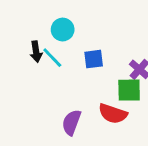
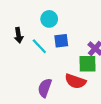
cyan circle: (63, 30) -> (49, 19), moved
cyan line: (52, 58) -> (39, 46), moved

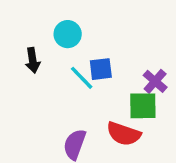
cyan circle: (49, 19) -> (68, 34), moved
cyan line: (39, 46) -> (82, 78), moved

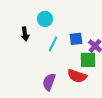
blue square: (101, 69) -> (76, 39), moved
cyan line: (82, 78) -> (53, 44), turned 70

